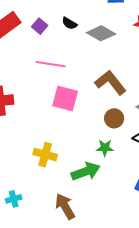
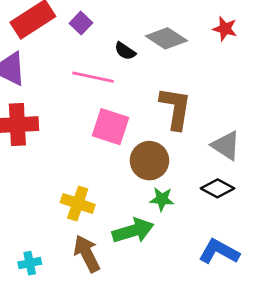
black semicircle: (69, 23) -> (125, 51), moved
brown L-shape: (110, 83) -> (175, 108), turned 44
brown circle: (114, 118) -> (149, 161), moved, size x1.4
brown arrow: (65, 206) -> (87, 254), moved

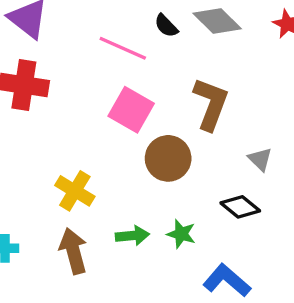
gray triangle: (226, 146) -> (260, 159), size x0.7
green star: (162, 199) -> (181, 234), moved
green arrow: (133, 231) -> (132, 236), size x0.7

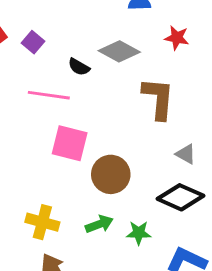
brown L-shape: (211, 104) -> (158, 98), moved
black diamond: (240, 207) -> (181, 197), size x1.4
green arrow: (132, 236) -> (99, 224), moved

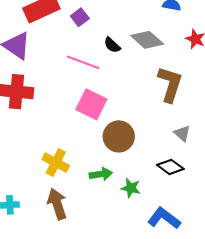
black diamond: (181, 197) -> (170, 167), size x0.7

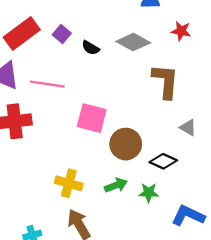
black semicircle: (112, 45) -> (91, 48), moved
pink line: (83, 62) -> (47, 84), moved
black diamond: (170, 167) -> (163, 161), moved

